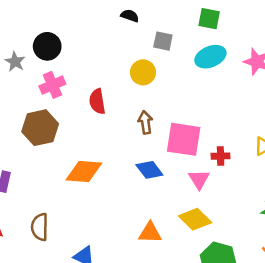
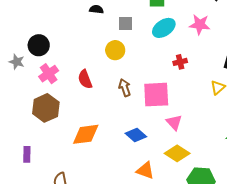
red cross: (221, 156) -> (180, 62), moved
blue diamond: (149, 170) -> (136, 135), moved
orange triangle: (150, 233) -> (145, 170), turned 30

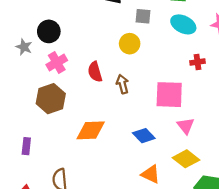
cyan ellipse: (164, 28) -> (183, 24), turned 55
brown arrow: (125, 88) -> (122, 84), moved

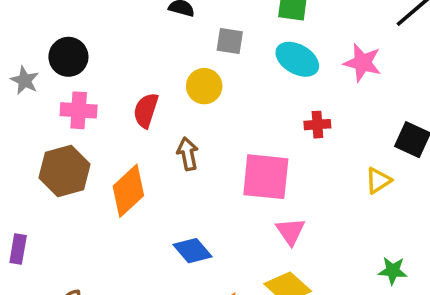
pink cross: (57, 63) -> (79, 110), turned 30
red semicircle: (95, 72) -> (146, 110), moved, turned 30
orange diamond: (91, 130) -> (128, 191), moved, turned -44
blue diamond: (144, 136) -> (192, 251), moved

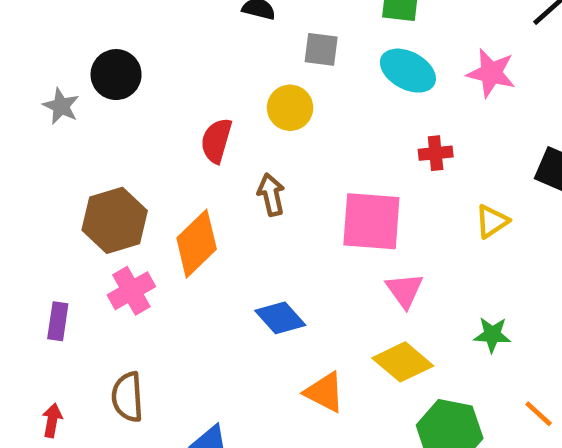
pink cross: (79, 110) -> (131, 291), moved, turned -32
yellow triangle: (378, 180) -> (492, 221), moved
green star: (393, 271) -> (492, 335), moved

